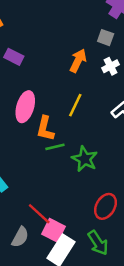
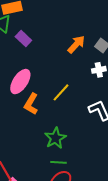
orange arrow: (78, 61) -> (76, 44), moved
green line: (55, 147) -> (59, 162), moved

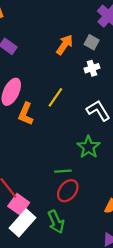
green star: (55, 138) -> (89, 147), moved

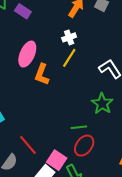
white cross: (92, 68) -> (69, 37), moved
pink square: (19, 204) -> (57, 160), moved

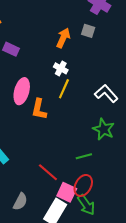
white cross: (69, 37) -> (61, 68), turned -32
red line: (28, 145) -> (48, 172), moved
red ellipse: (84, 146) -> (83, 185), moved

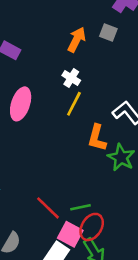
orange L-shape: (39, 109) -> (97, 138), moved
green line: (84, 156) -> (81, 207), moved

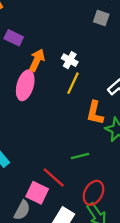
orange arrow: (77, 40) -> (37, 60), moved
green line: (81, 207) -> (80, 156), moved
pink square: (70, 234) -> (37, 193), moved

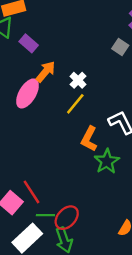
green line: (80, 156) -> (45, 215), moved

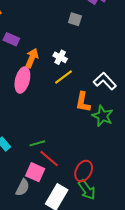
gray square: (120, 47) -> (75, 19), moved
yellow line: (75, 104) -> (63, 77), turned 30
green line: (45, 215) -> (37, 143), moved

